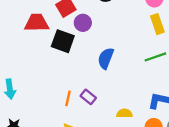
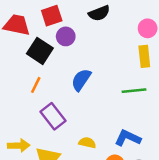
purple rectangle: (88, 97) -> (53, 116), size x1.5
orange line: (68, 98) -> (36, 85), moved

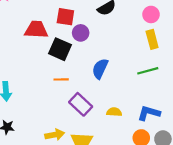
red square: (52, 16) -> (65, 17), turned 36
orange line: (36, 85) -> (61, 79), turned 72
yellow semicircle: (87, 143) -> (114, 112), moved

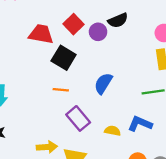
red square: (65, 17) -> (74, 24), turned 30
purple circle: (81, 33) -> (98, 32), moved
blue L-shape: (149, 113) -> (140, 124), moved

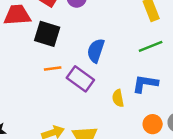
purple rectangle: (78, 118) -> (80, 79), moved
yellow semicircle: (112, 131) -> (118, 98), turned -98

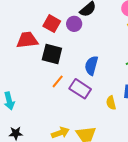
orange line: (53, 68) -> (58, 81), turned -40

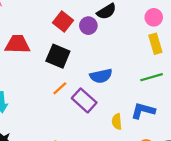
red trapezoid: (27, 40) -> (17, 44), moved
blue semicircle: (91, 66) -> (101, 76), turned -126

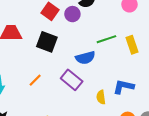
yellow rectangle: (155, 44) -> (132, 45), moved
green line: (152, 77) -> (106, 39), moved
orange line: (60, 88) -> (35, 80), moved

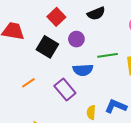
purple circle: (72, 14) -> (76, 39), moved

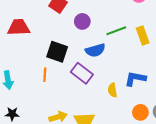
black square: (47, 47) -> (57, 52), moved
orange line: (28, 83) -> (45, 75), turned -40

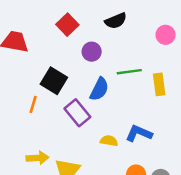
blue semicircle: (95, 50) -> (99, 89), turned -60
yellow semicircle: (112, 90) -> (109, 141), turned 96

